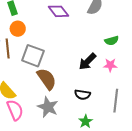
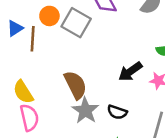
gray square: (33, 56) -> (76, 23), moved
gray star: (48, 107) -> (85, 110), moved

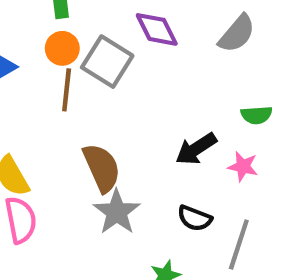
brown line: (33, 39) -> (67, 90), moved
black semicircle: (117, 112) -> (195, 218), moved

